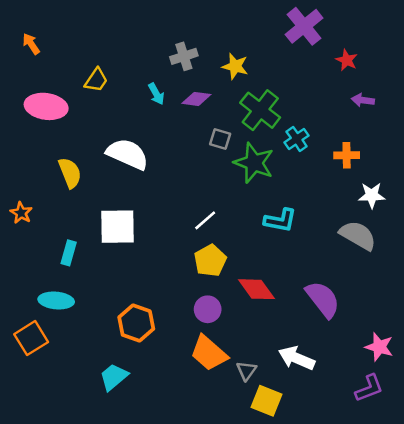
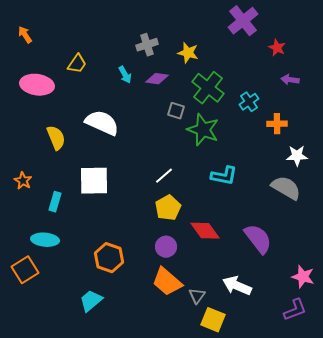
cyan cross: (297, 139) -> (249, 102), moved
orange star: (21, 213) -> (23, 181), moved

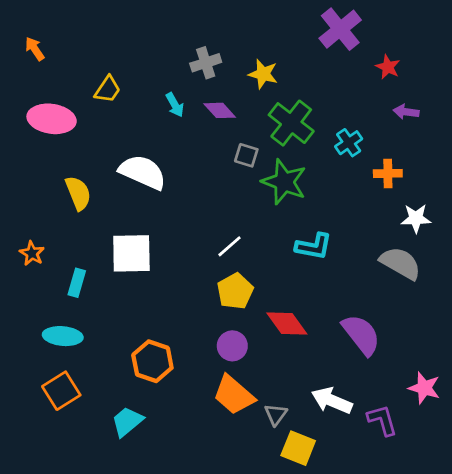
purple diamond: (157, 79) -> (220, 110), turned 40
orange square: (25, 270) -> (61, 391), moved
purple L-shape: (295, 310) -> (382, 420), moved, turned -85

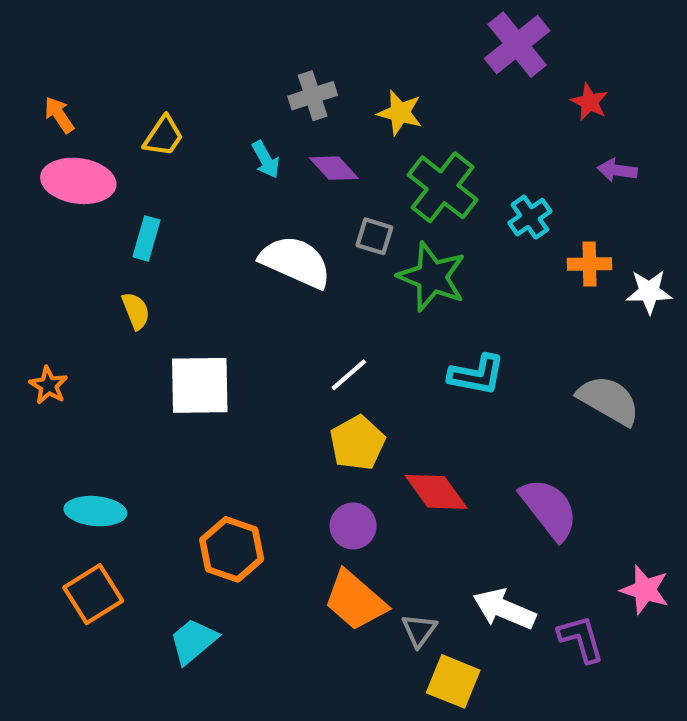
orange arrow: (35, 49) -> (59, 115), moved
white semicircle: (143, 172) -> (296, 262), moved
yellow semicircle: (78, 193) -> (136, 311), moved, size x0.7
white star: (416, 218) -> (649, 292), moved
cyan rectangle: (77, 283) -> (146, 238), moved

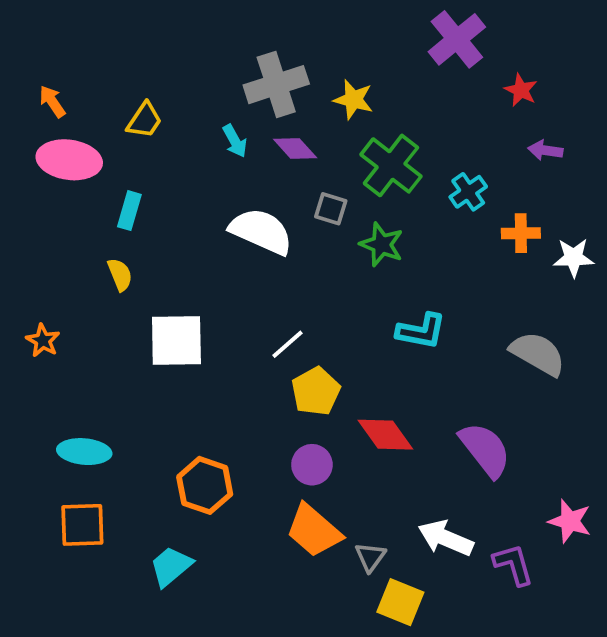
gray cross: (313, 96) -> (276, 85), size x1.5
green star: (432, 277) -> (382, 244), size x0.7
white line: (349, 375) -> (288, 344), moved
orange square: (93, 594) -> (82, 525), turned 30

